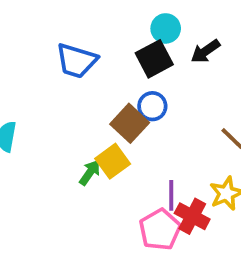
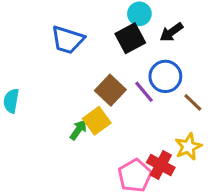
blue circle: (152, 106) -> (165, 76), moved, size x1.4
purple line: (171, 195) -> (144, 92), moved, turned -40

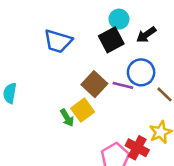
purple line: (144, 92) -> (123, 85), turned -36
green arrow: (78, 130) -> (67, 118), turned 114

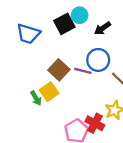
black square: (111, 40) -> (64, 24), moved

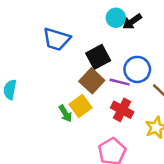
black square: (64, 24) -> (98, 57), moved
black arrow: (103, 28) -> (132, 22), moved
red cross: (95, 123) -> (122, 110), moved

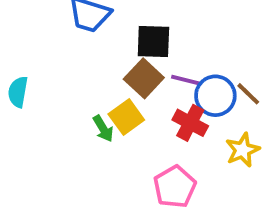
black square: (98, 57) -> (153, 42), turned 30
blue circle: (137, 69) -> (215, 96), moved

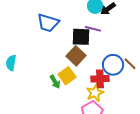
purple line: (186, 80) -> (93, 29), moved
red cross: (190, 123) -> (100, 79), turned -30
yellow star: (243, 150) -> (95, 93), moved

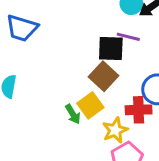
blue trapezoid: (48, 23) -> (22, 28), moved
yellow star: (95, 93) -> (115, 130), moved

